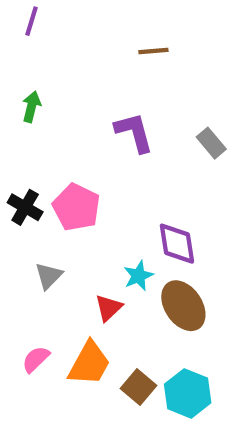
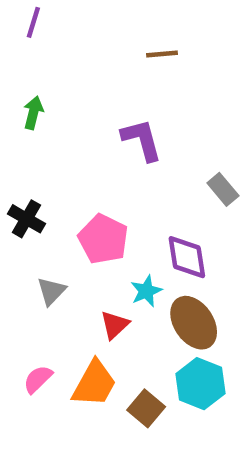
gray rectangle: (211, 143) -> (223, 189), moved
pink pentagon: (76, 207) -> (103, 239), moved
cyan hexagon: (188, 393) -> (200, 384), moved

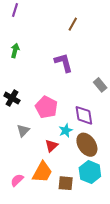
brown line: (162, 54) -> (73, 24), turned -56
pink semicircle: (38, 379) -> (17, 180), moved
brown square: (146, 408) -> (66, 183), turned -35

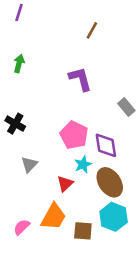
pink pentagon: (46, 107) -> (74, 135), moved

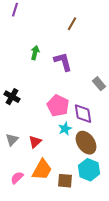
green arrow: (19, 64) -> (35, 53), moved
gray triangle: (29, 164) -> (12, 140), moved
red triangle: (65, 184) -> (35, 142), moved

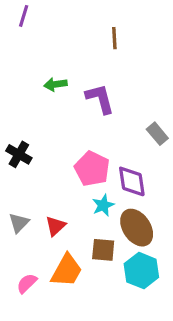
brown line: (72, 24) -> (114, 38), turned -32
green arrow: (35, 53) -> (55, 84), turned -112
brown square: (65, 181) -> (103, 250), moved

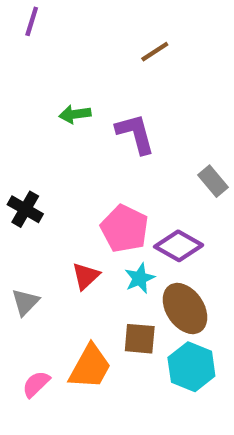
brown line: (114, 38) -> (155, 52), turned 60
purple diamond: (132, 181) -> (179, 246), turned -52
red triangle: (55, 226) -> (86, 276), moved

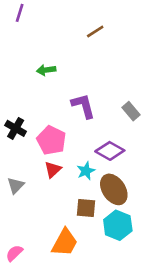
purple L-shape: (135, 134) -> (83, 106), moved
pink pentagon: (125, 229) -> (51, 140), moved
orange trapezoid: (90, 367) -> (65, 242), moved
pink semicircle: (36, 384) -> (14, 253), moved

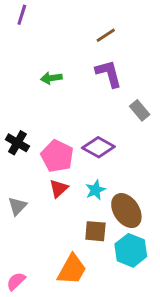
purple L-shape: (83, 106) -> (109, 74), moved
gray rectangle: (131, 111) -> (140, 110), moved
purple diamond: (110, 151) -> (98, 147), moved

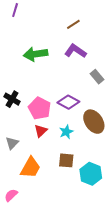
purple L-shape: (109, 74) -> (75, 51), turned -40
green arrow: (51, 78) -> (36, 54), size x1.6
brown ellipse: (126, 211) -> (94, 122), moved
orange trapezoid: (72, 269) -> (30, 168), moved

